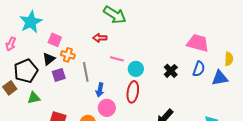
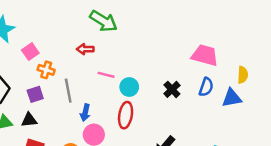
pink square: (55, 40) -> (30, 52), turned 32
black triangle: (49, 59) -> (29, 120), moved, turned 32

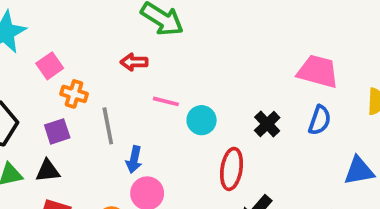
blue triangle: (232, 98) -> (359, 171), moved
red ellipse: (126, 115) -> (232, 169), moved

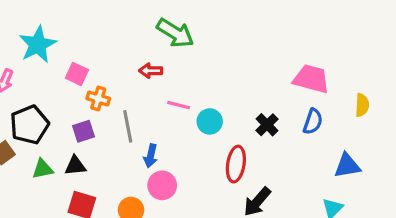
pink square: (50, 66) -> (77, 74), turned -30

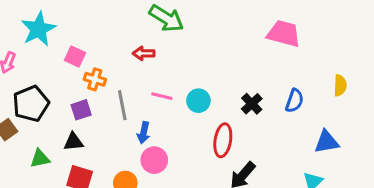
pink trapezoid: (311, 79) -> (284, 34), moved
pink line: (179, 105) -> (162, 96), moved
green triangle: (43, 169) -> (40, 159), moved

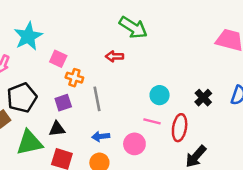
pink line: (162, 96) -> (152, 121), moved
blue arrow: (144, 133) -> (101, 136), moved, turned 72
green triangle: (40, 159) -> (29, 143), size x1.6
pink circle: (154, 160) -> (134, 144), moved

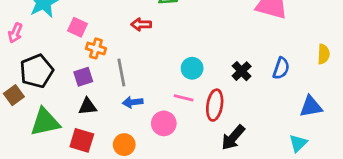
black triangle: (57, 129) -> (87, 106), moved
blue arrow: (101, 136) -> (133, 102), moved

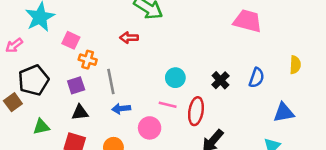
pink arrow: (15, 33) -> (14, 45), turned 30
green triangle: (45, 122) -> (41, 127), size x0.6

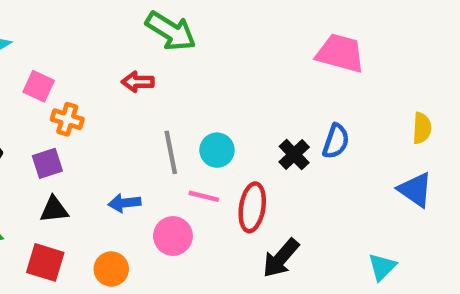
blue semicircle: (257, 78) -> (336, 141), moved
gray line: (111, 82) -> (171, 152), moved
blue triangle: (284, 112) -> (415, 190), moved, turned 45

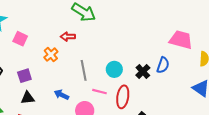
pink trapezoid: (340, 53) -> (181, 40), moved
orange cross: (67, 119) -> (51, 55), moved, turned 32
cyan circle: (217, 150) -> (114, 69), moved
blue arrow: (125, 203) -> (61, 95), turned 32

